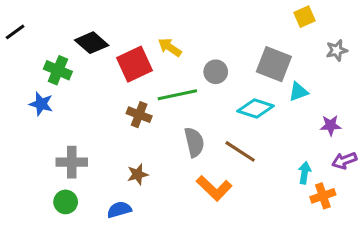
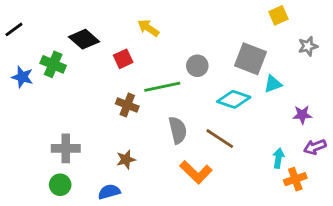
yellow arrow: (170, 47) -> (148, 28), moved
red square: (135, 64) -> (123, 59), size x0.6
blue star: (41, 104) -> (22, 77), moved

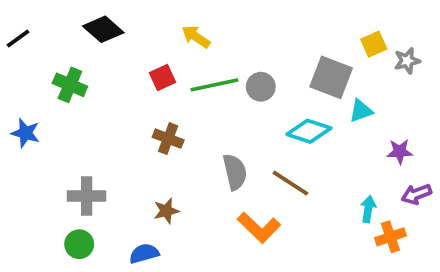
yellow square: (278, 15) -> (374, 44), moved
black diamond: (84, 39) -> (103, 29), moved
blue star: (22, 77) -> (25, 133), moved
green line: (162, 87) -> (214, 85), moved

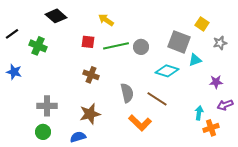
black line: (18, 39) -> (12, 34), moved
yellow square: (374, 44) -> (202, 24), turned -32
gray star: (407, 61) -> (220, 43), moved
red square: (163, 77) -> (88, 42), turned 32
brown star: (166, 211) -> (90, 114), size x1.5

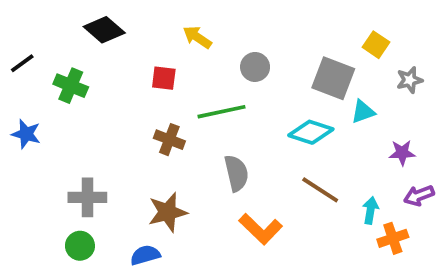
green line: (116, 46) -> (222, 112), moved
gray circle: (141, 47) -> (255, 67), moved
brown line: (157, 99) -> (320, 190), moved

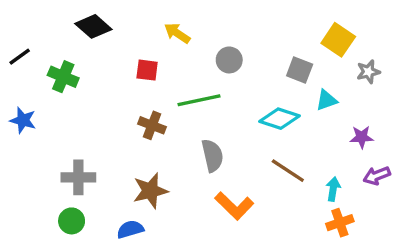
yellow square: (376, 45) -> (338, 40), size x1.4
gray square: (333, 78) -> (300, 70), size x0.7
orange cross: (393, 238) -> (340, 223), moved

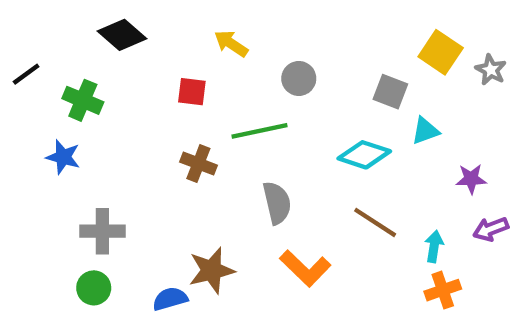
gray star: (368, 72) -> (491, 70), moved, turned -30
blue star: (23, 120) -> (63, 157), moved
brown star: (150, 191) -> (212, 270), moved

